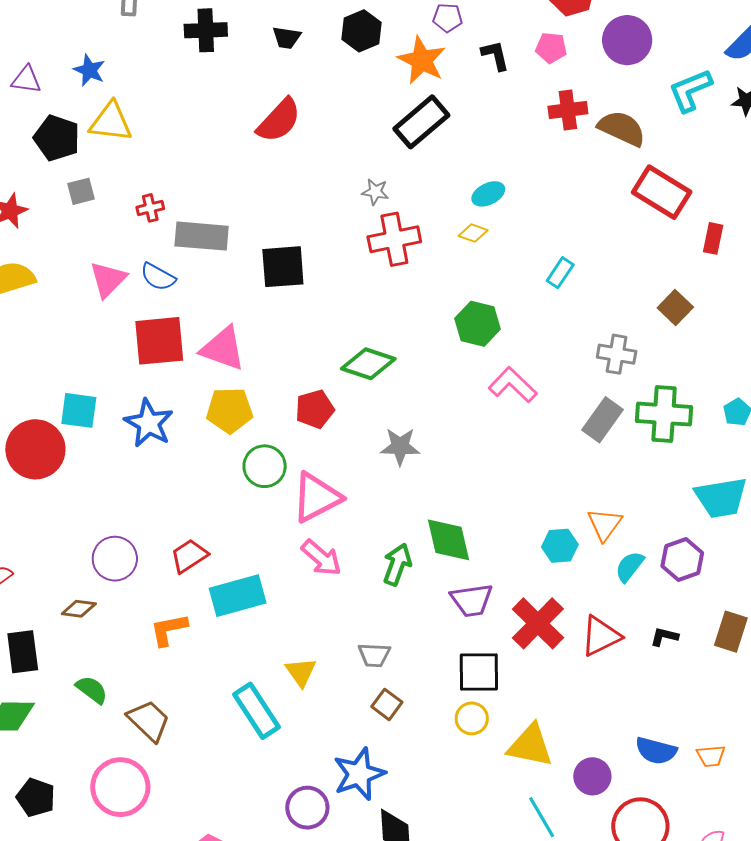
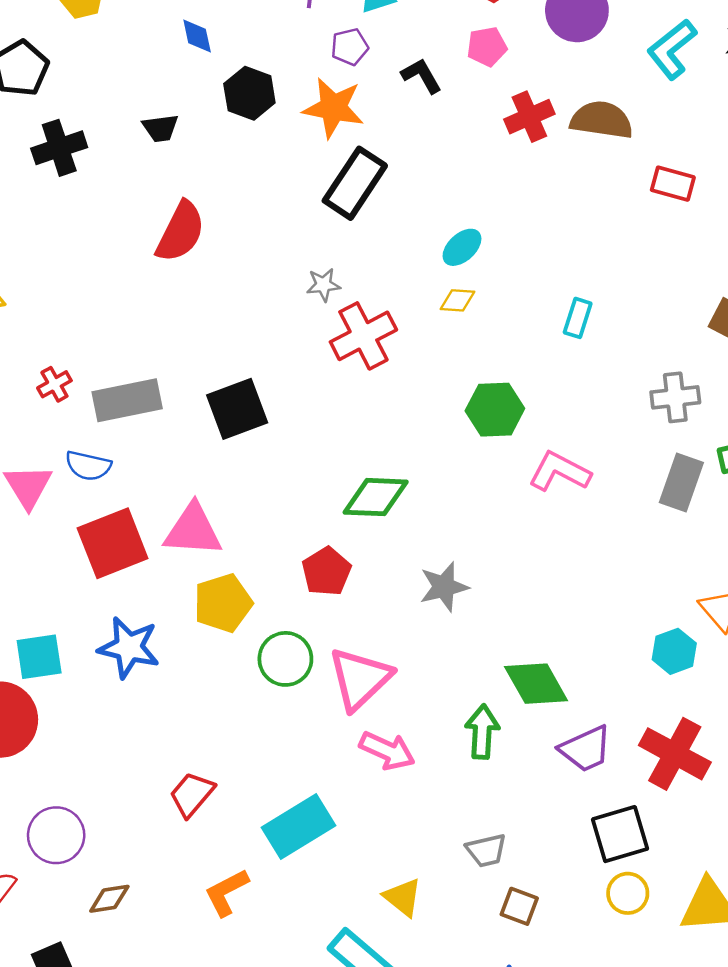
red rectangle: (662, 192) -> (673, 184), size x0.6
red trapezoid: (189, 556) -> (192, 794), moved
purple circle: (115, 559) -> (56, 835), moved

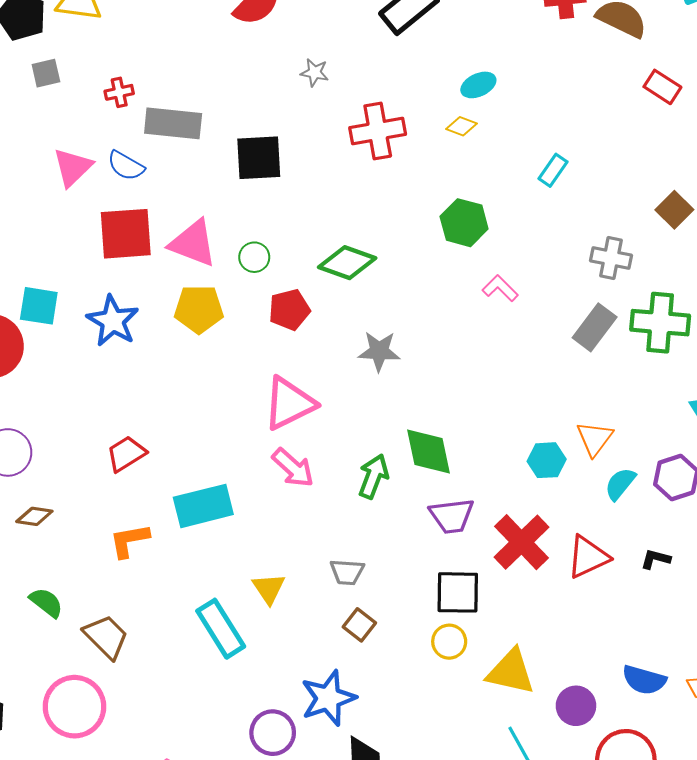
gray star: (323, 285) -> (315, 73), moved
pink L-shape: (559, 472) -> (500, 288), size x0.7
green circle: (285, 659) -> (254, 257), moved, size x0.7

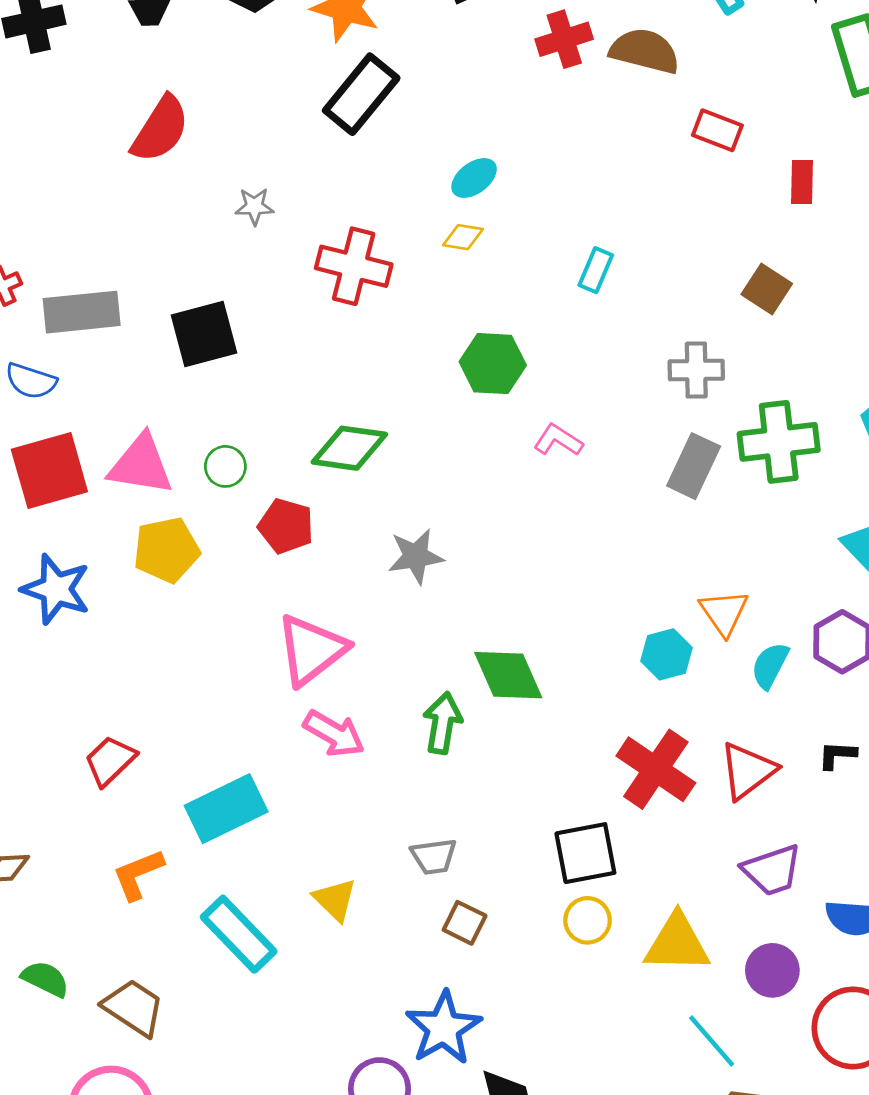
red cross: (378, 131) -> (354, 266), turned 36
red pentagon: (289, 310) -> (286, 526), turned -30
purple trapezoid: (452, 516) -> (772, 870), moved
cyan rectangle: (221, 629) -> (239, 934), moved

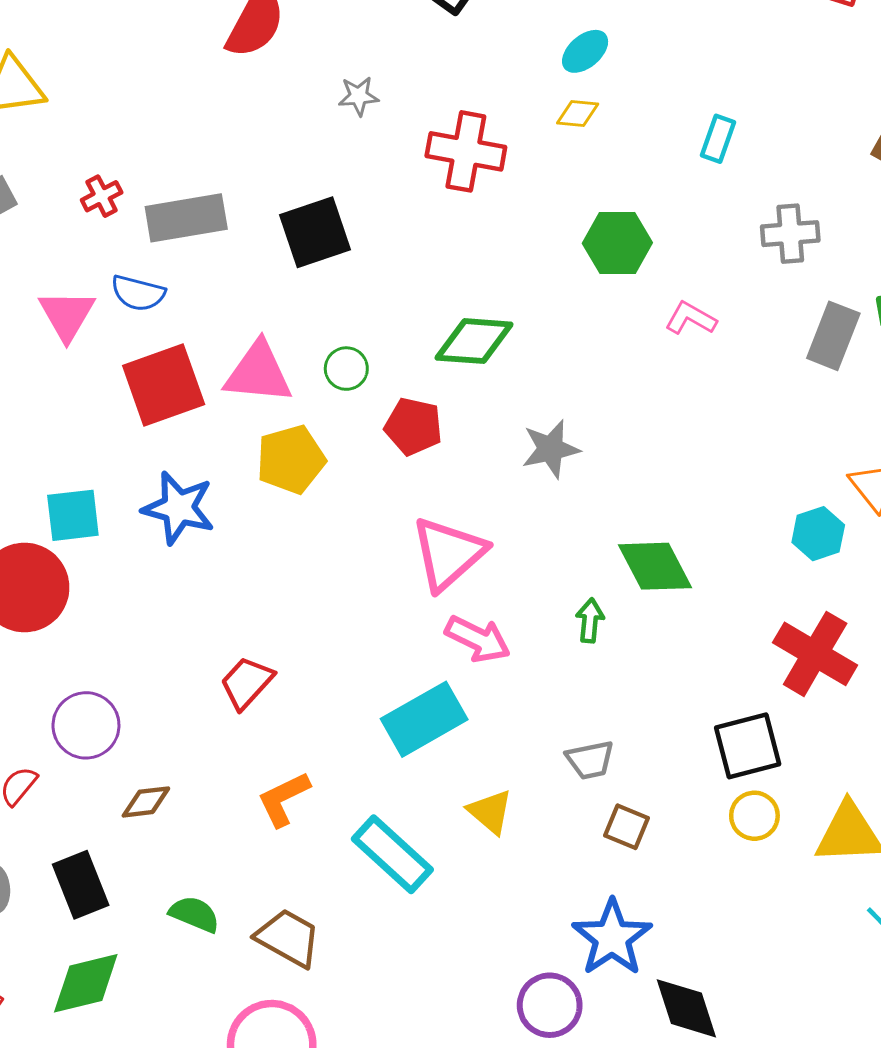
gray cross: (696, 370) -> (790, 234), moved
green arrow: (442, 723) -> (590, 621), size x0.7
cyan rectangle: (226, 809) -> (424, 719), moved

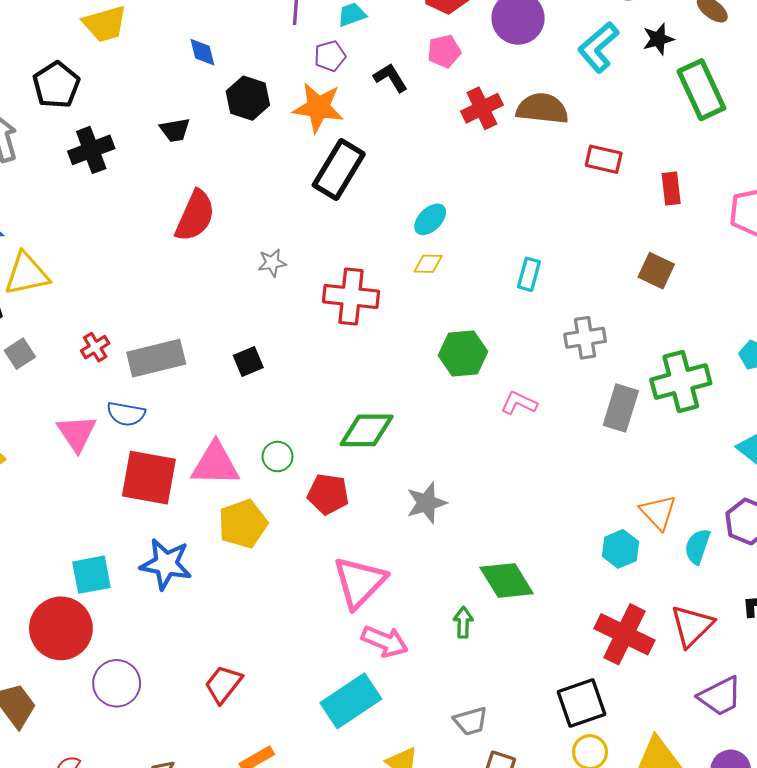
black square: (315, 232) -> (248, 362), size x0.6
red square: (164, 385) -> (149, 478), turned 34
purple circle: (86, 725) -> (117, 683), moved

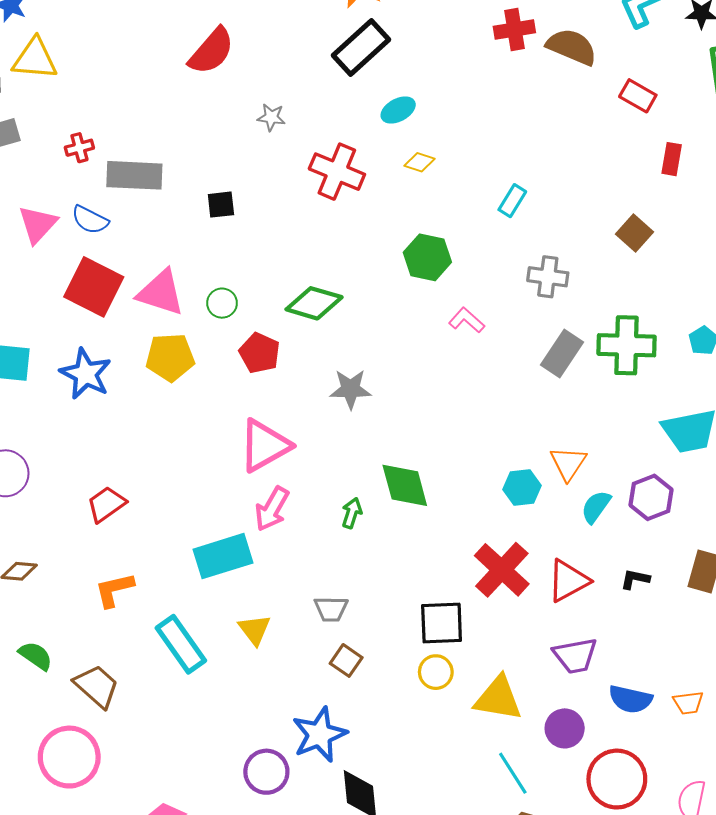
red rectangle: (604, 159) -> (638, 96), moved
cyan ellipse: (430, 219) -> (398, 110), moved
pink arrow: (385, 641) -> (272, 509), turned 81

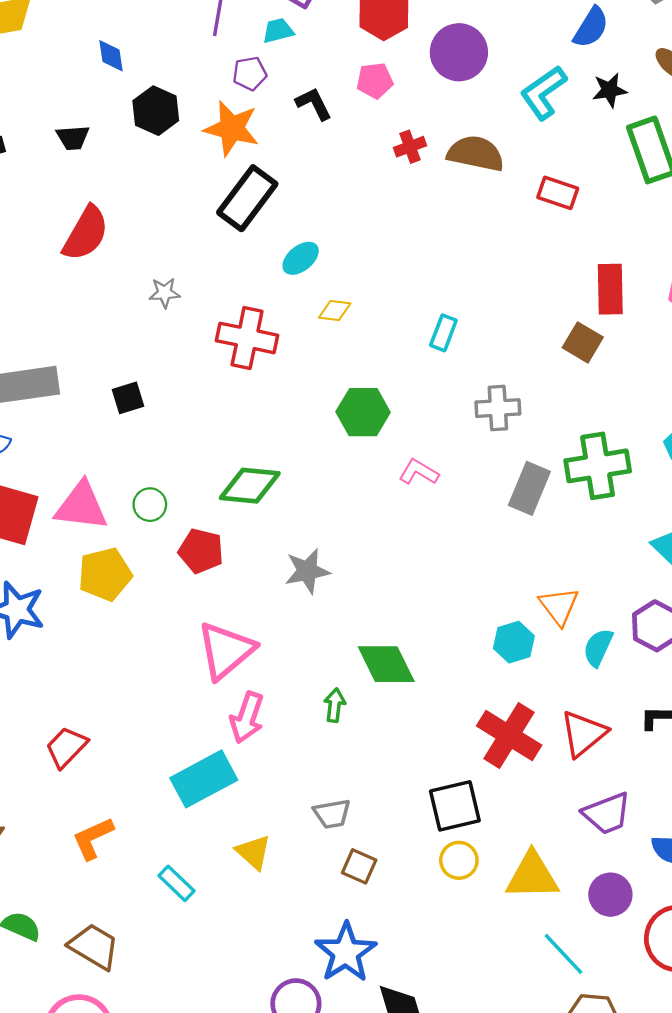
red cross: (514, 29) -> (410, 147), size x0.7
red rectangle: (672, 159) -> (610, 289), moved, size x1.4
cyan rectangle: (181, 644) -> (176, 883), size x0.6

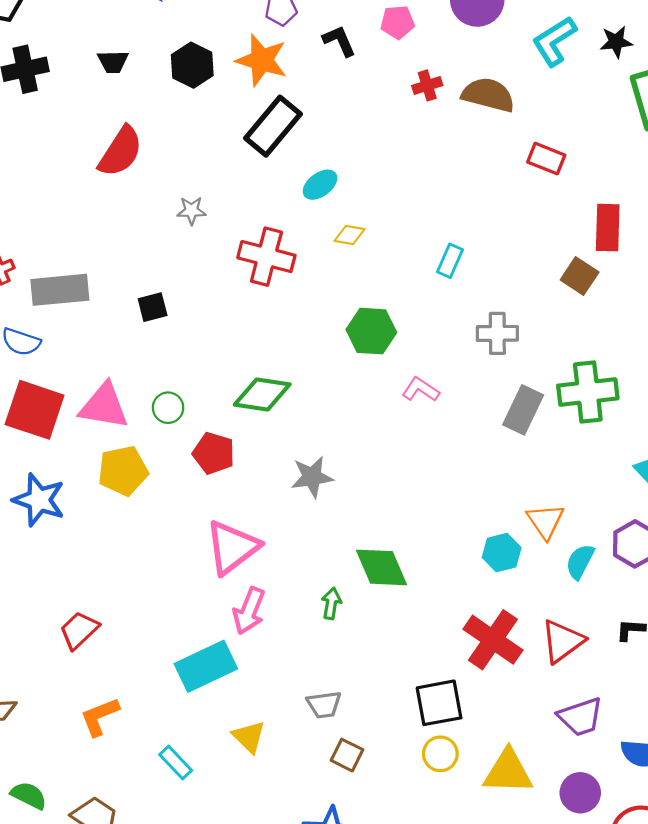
black hexagon: (156, 111) -> (192, 65), moved
red rectangle: (558, 193) -> (546, 159), moved

